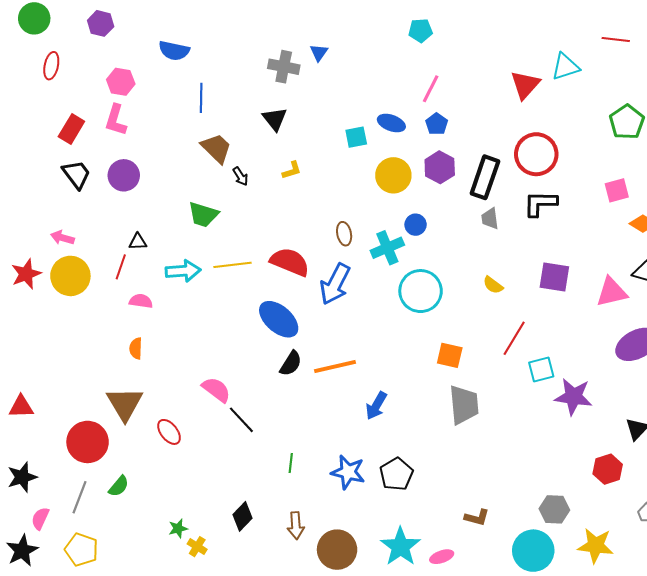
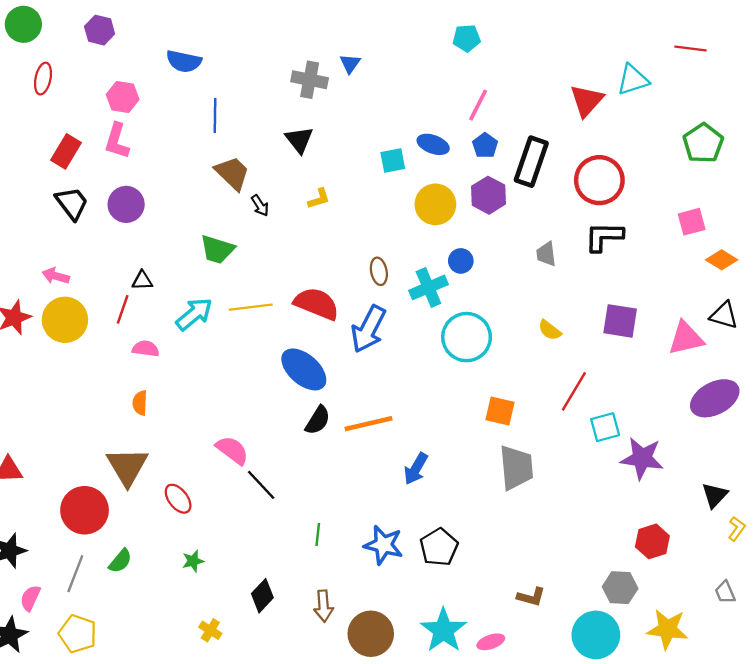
black rectangle: (485, 177) -> (531, 162), moved
cyan arrow: (183, 271) -> (194, 314), turned -36
red hexagon: (608, 469) -> (652, 541), moved
green star: (178, 528) -> (193, 561), moved

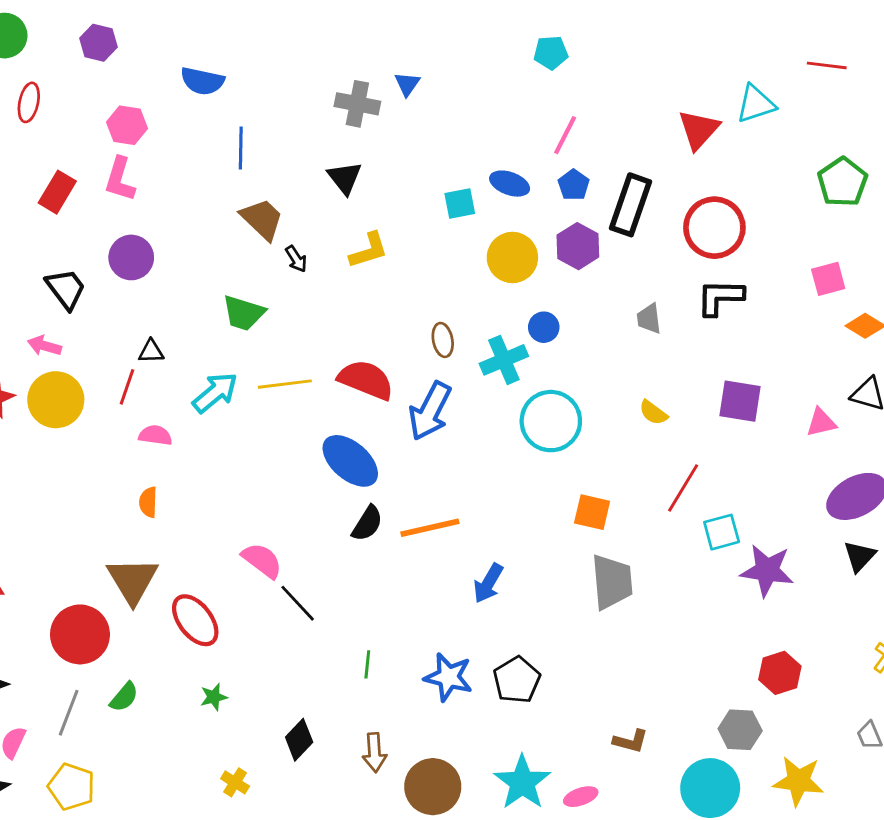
yellow L-shape: (319, 199) -> (369, 250), size x1.4
black trapezoid: (72, 203) -> (66, 289), moved
pink triangle: (686, 338) -> (821, 422), size x0.7
black triangle: (715, 495) -> (860, 556), moved
red ellipse: (178, 499) -> (195, 620), size x1.4

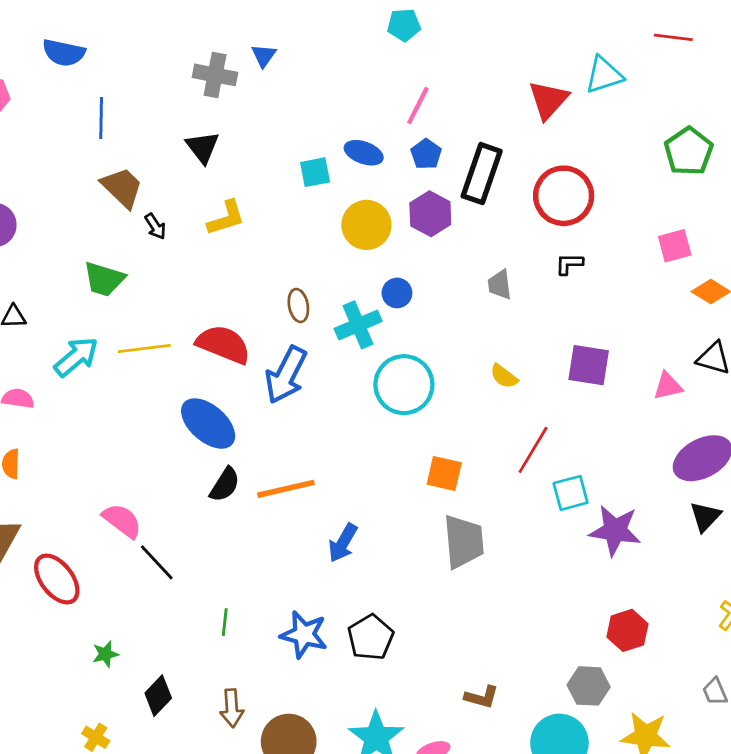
black L-shape: (720, 297) -> (569, 264), size x0.6
green star: (214, 697) -> (105, 654), moved

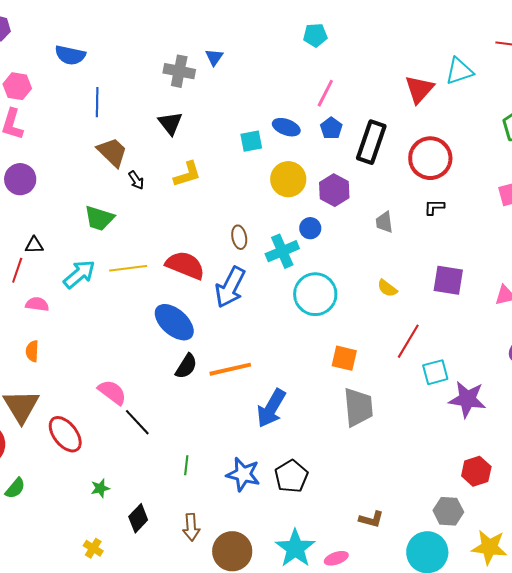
purple hexagon: (430, 214) -> (334, 190), moved
blue arrow: (343, 543) -> (271, 408), size x1.4

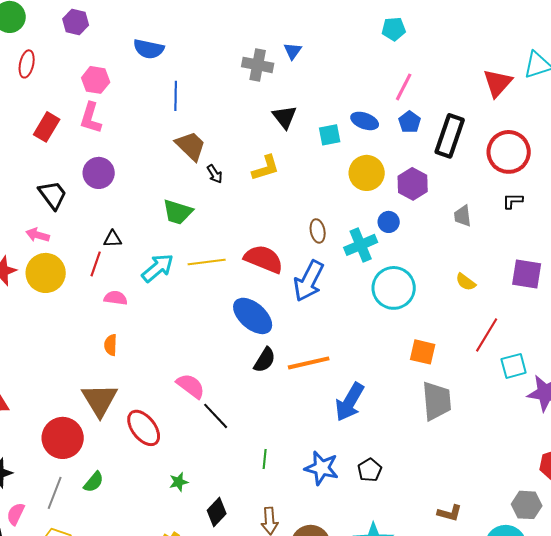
black triangle: (170, 123) -> (285, 117), moved
black pentagon: (291, 476) -> (370, 470), size x0.7

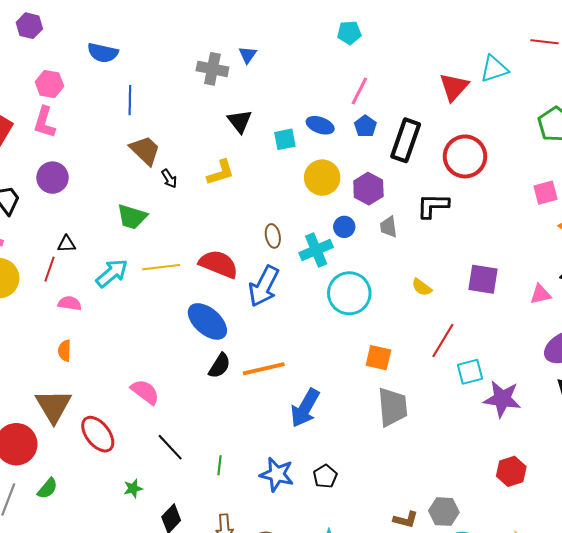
black L-shape: (513, 201) -> (433, 206), moved, size x1.6
gray trapezoid: (463, 216) -> (389, 227), moved
black line: (216, 416) -> (170, 447), moved
gray hexagon: (527, 505) -> (444, 512), moved

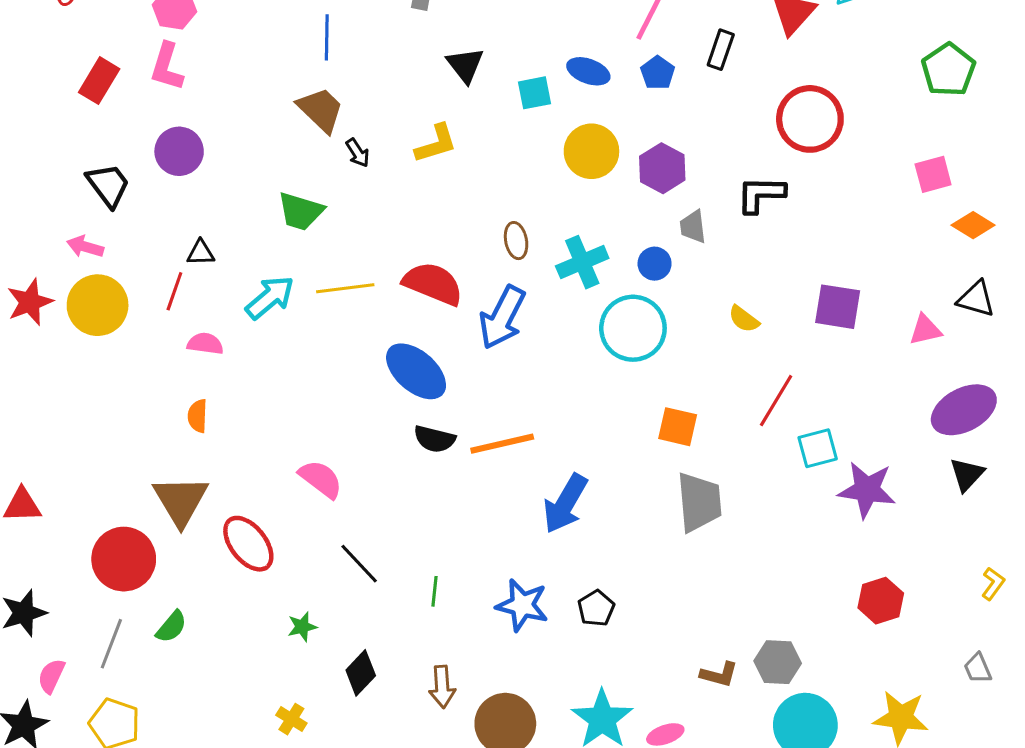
blue line: (130, 100) -> (327, 37), moved
black rectangle: (406, 140) -> (721, 50), moved, size x0.6
blue circle: (344, 227) -> (655, 264), moved
black semicircle: (219, 366) -> (435, 439), turned 72

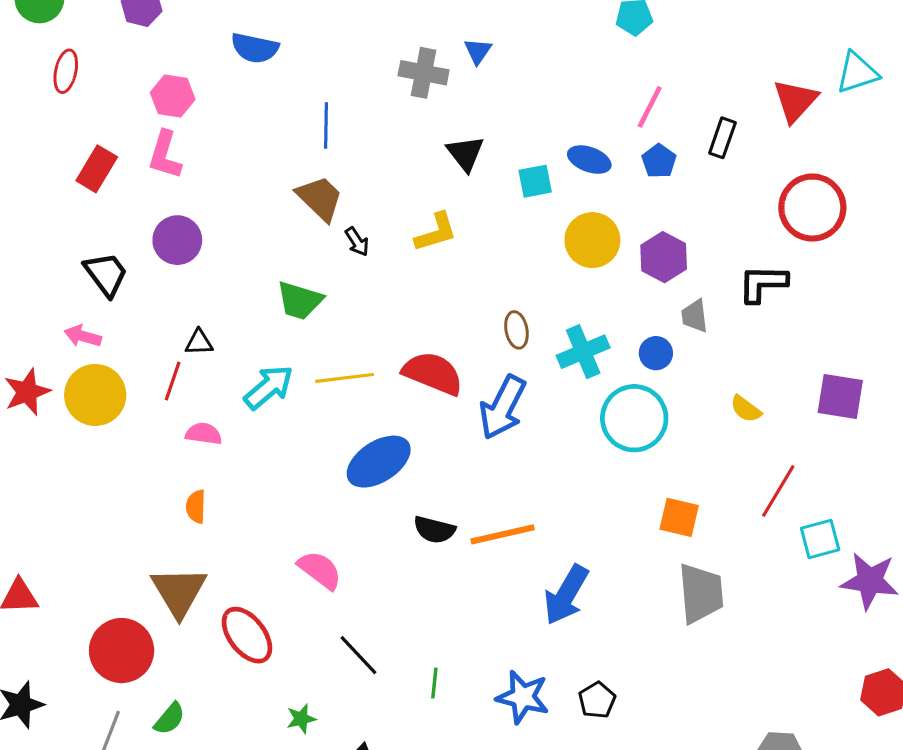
blue ellipse: (416, 371) -> (379, 462), moved, turned -74

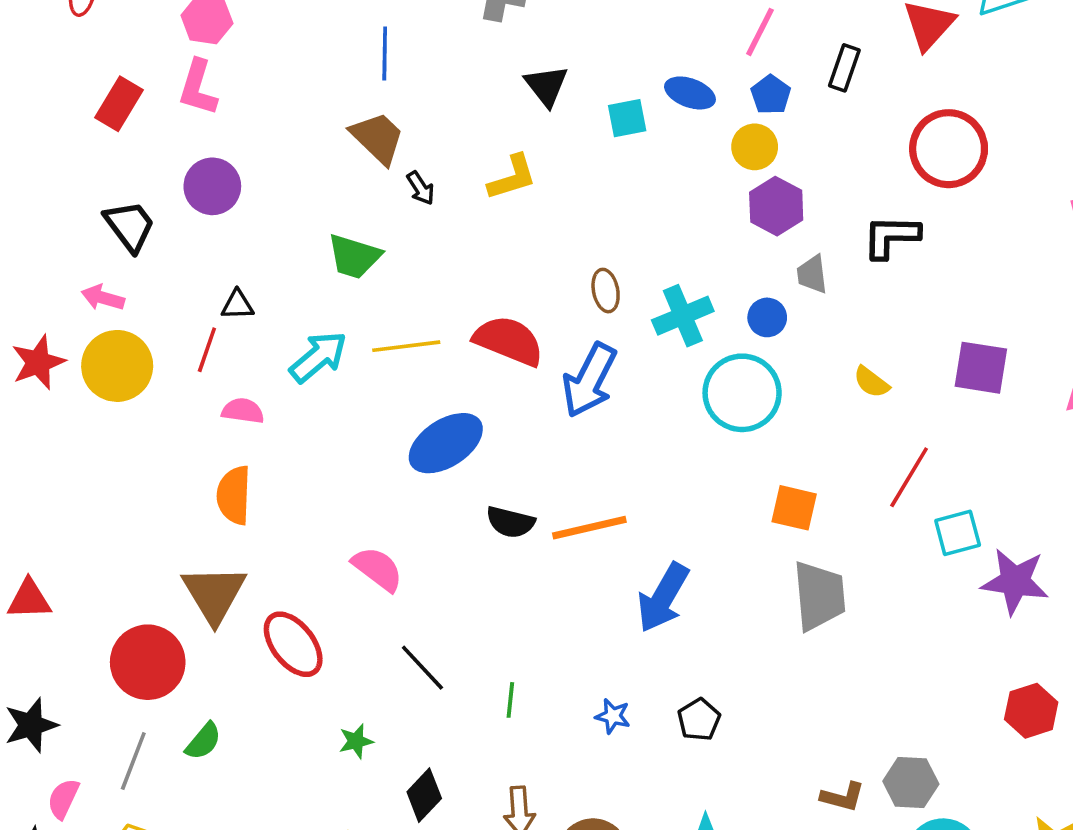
yellow circle: (592, 240) -> (755, 147), moved, size x0.7
orange semicircle: (196, 506) -> (234, 495), size x1.5
blue star: (523, 697) -> (613, 716), size x0.6

